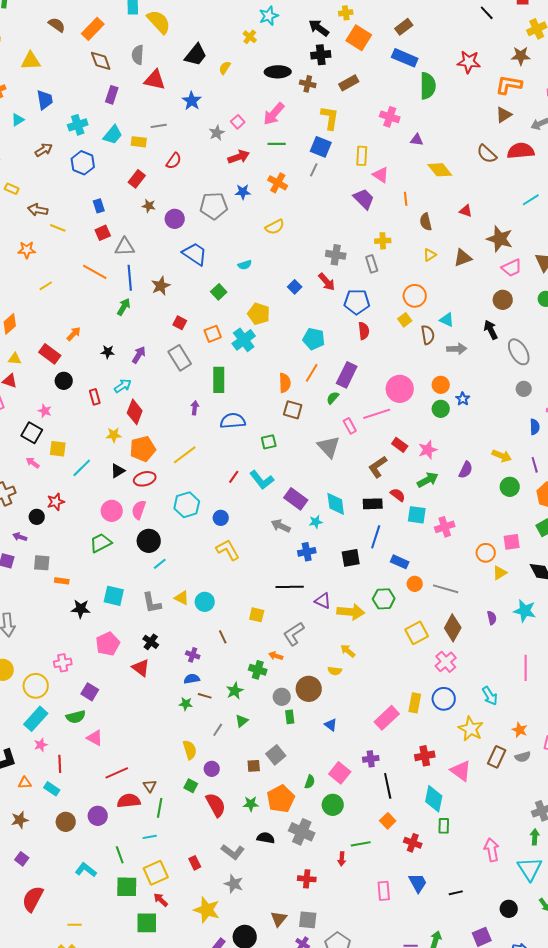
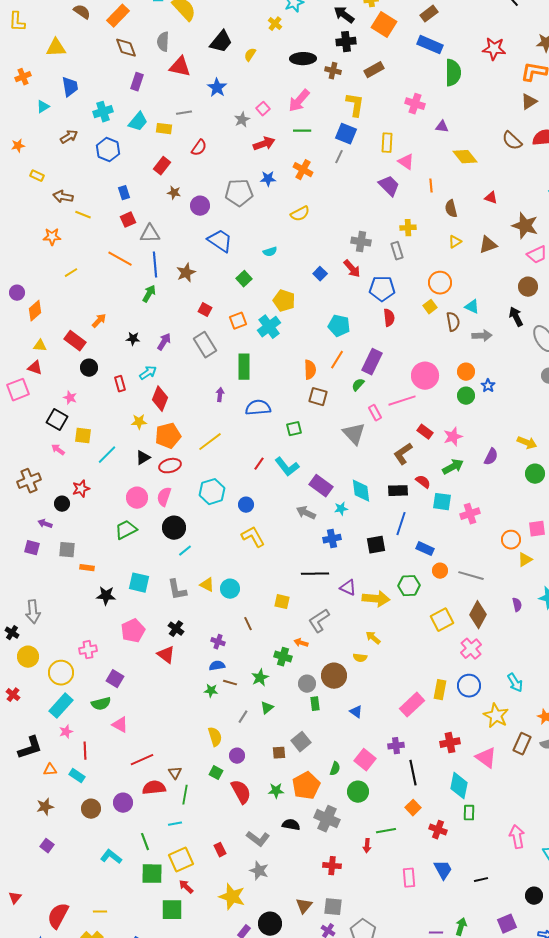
red semicircle: (33, 899) -> (58, 916), moved

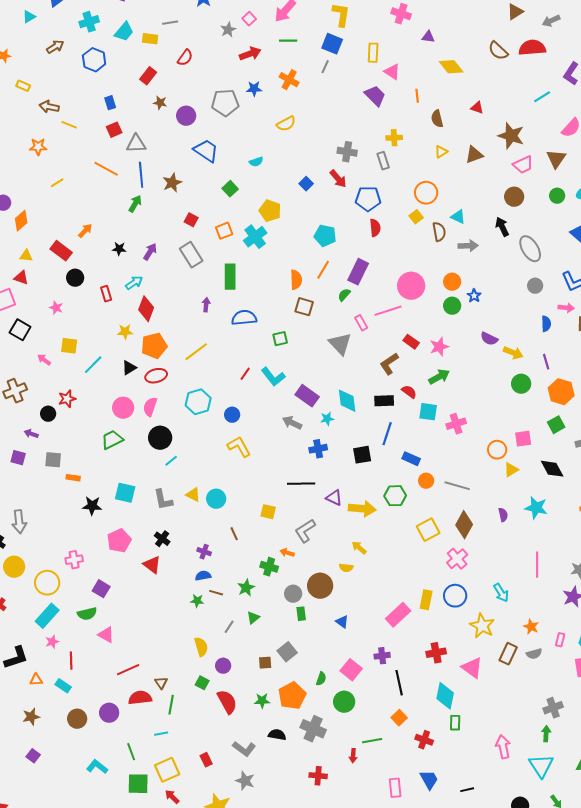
black square: (57, 420) -> (20, 330), moved
purple semicircle: (491, 457) -> (489, 339), moved, turned 90

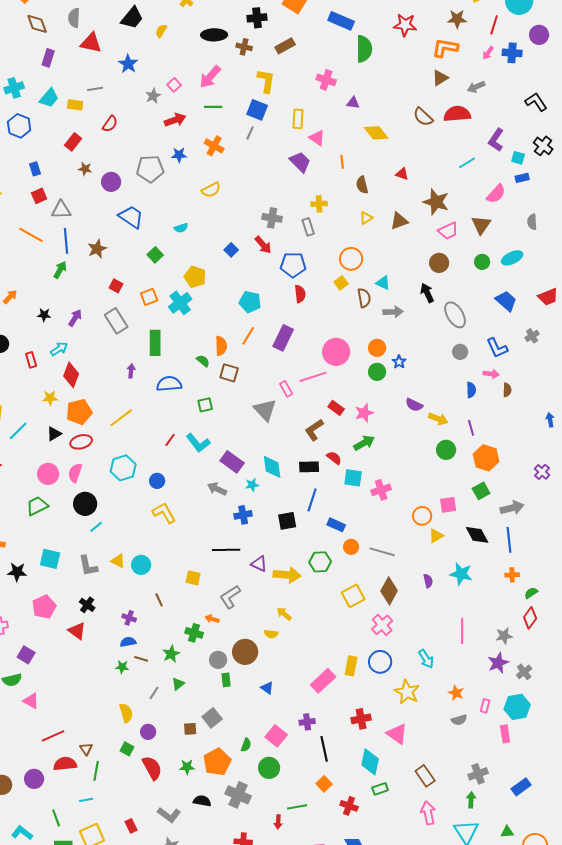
green semicircle: (344, 295) -> (203, 361), moved, turned 88
brown rectangle: (508, 654) -> (425, 776), moved, turned -60
green rectangle: (455, 723) -> (380, 789), turned 70

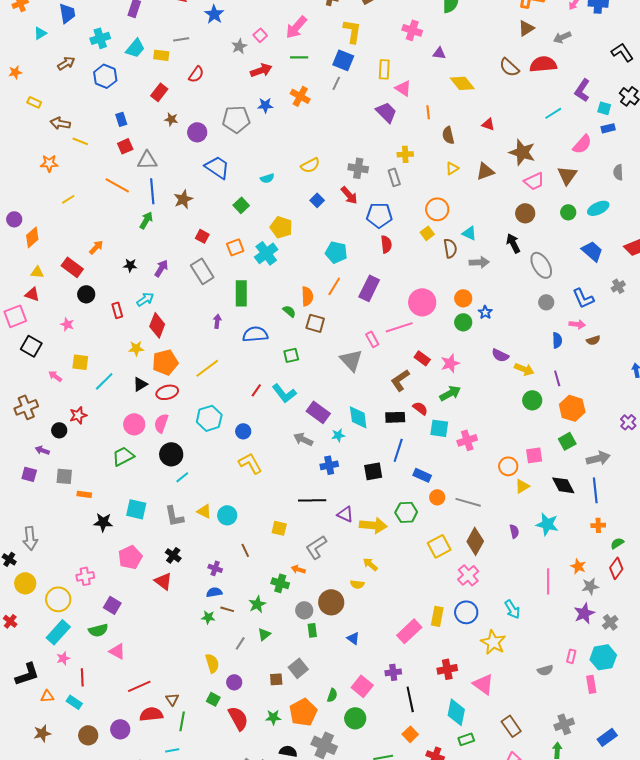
yellow semicircle: (211, 190) -> (310, 165), moved
brown semicircle: (507, 390) -> (593, 340), turned 72
orange star: (456, 693) -> (578, 566), moved

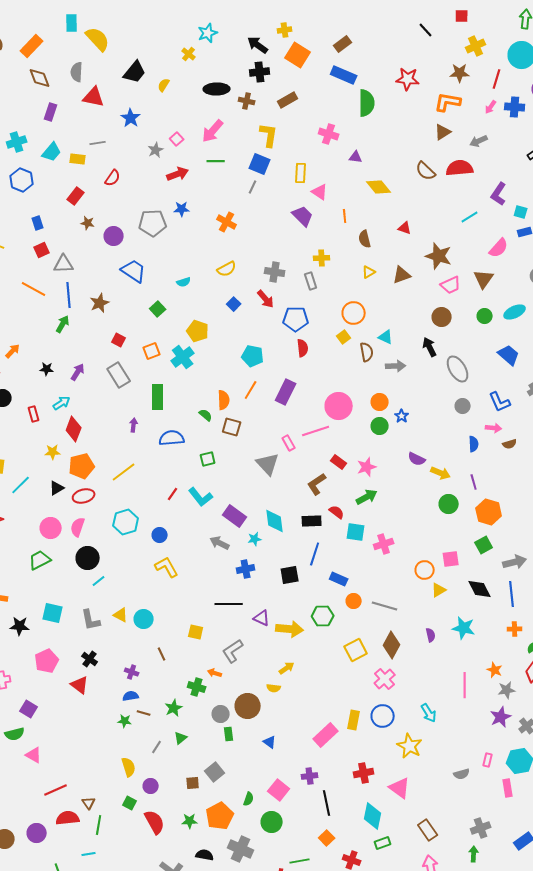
orange cross: (300, 96) -> (227, 222), moved
yellow arrow: (370, 564) -> (287, 668), turned 105

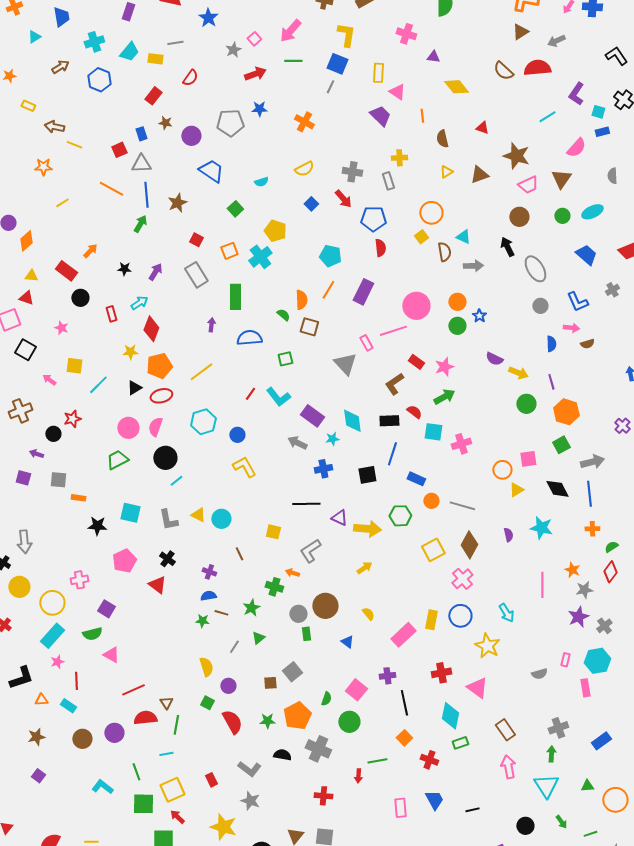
blue rectangle: (38, 223) -> (141, 134), moved
yellow semicircle: (274, 688) -> (368, 614), moved, turned -136

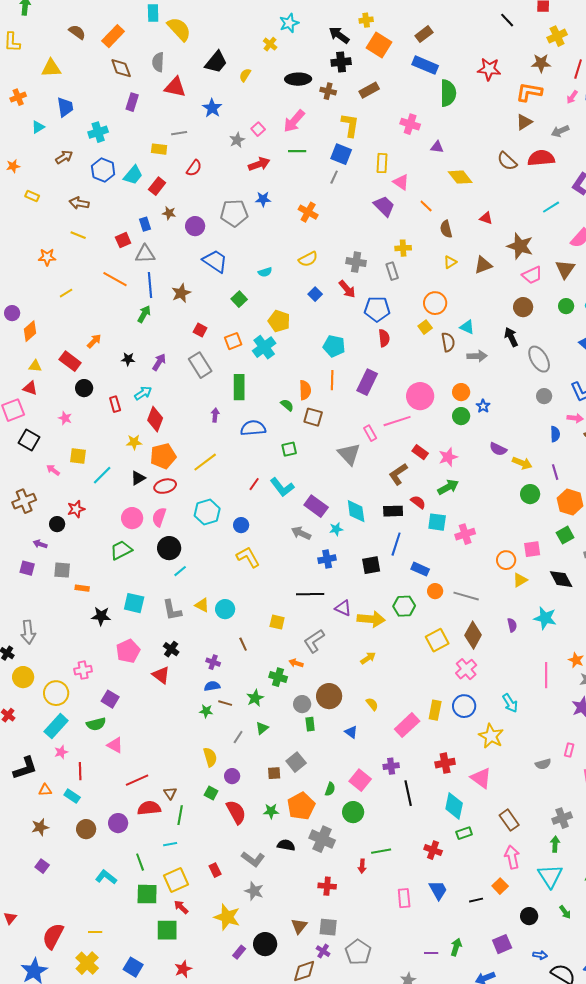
cyan trapezoid: (129, 52) -> (133, 175), moved
orange line: (422, 116) -> (426, 206), turned -40
brown arrow: (54, 127) -> (79, 203), moved
orange line: (328, 290) -> (332, 380), turned -30
orange square: (404, 738) -> (500, 886), moved

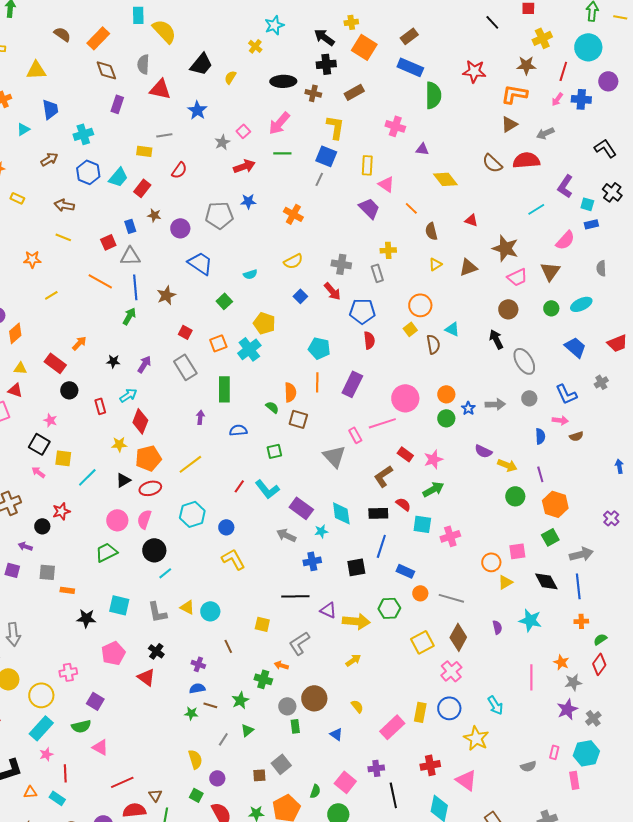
gray arrow: (477, 356) -> (495, 404), moved
blue semicircle: (253, 428) -> (238, 430), size x0.7
black square: (29, 440) -> (39, 444), moved

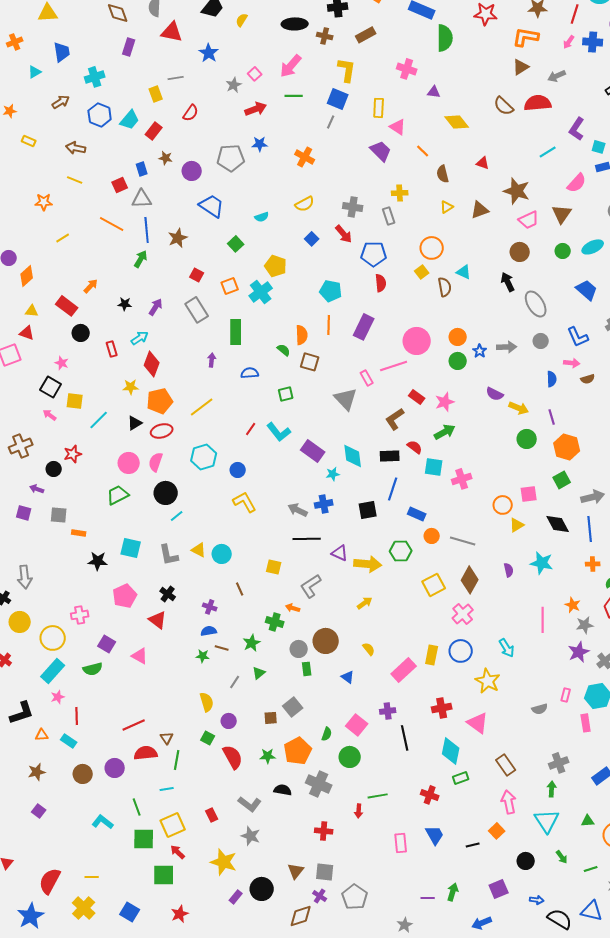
yellow rectangle: (144, 151) -> (156, 94), turned 63
gray arrow: (286, 535) -> (298, 510), moved
pink triangle: (100, 747) -> (140, 656), moved

